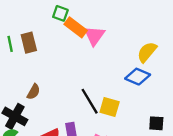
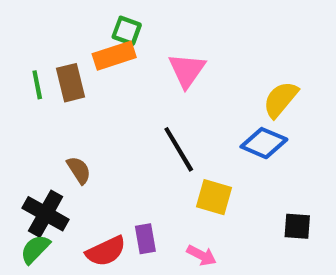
orange rectangle: (76, 27) -> (114, 56), moved, turned -55
brown semicircle: (34, 92) -> (79, 170), turned -63
black line: (90, 101) -> (179, 149), moved

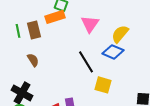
yellow semicircle: (281, 99) -> (120, 34), moved
blue diamond: (264, 143) -> (113, 52), moved
brown semicircle: (79, 170) -> (33, 60), moved

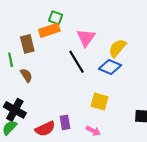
green line: (18, 31) -> (11, 60), moved
black line: (86, 62) -> (77, 62), moved

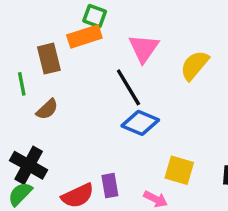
blue diamond: (110, 67) -> (140, 123), moved
brown semicircle: (26, 75) -> (47, 109), turned 80
yellow square: (100, 102) -> (179, 170), moved

